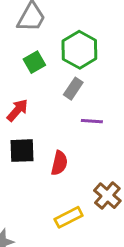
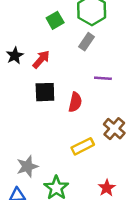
purple line: (92, 121) -> (103, 78), moved

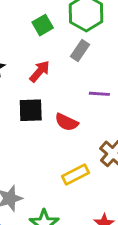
red arrow: (41, 59) -> (40, 71), moved
red semicircle: (75, 102) -> (67, 122), turned 102

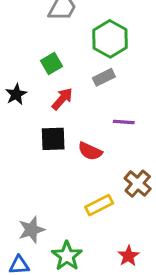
green square: (43, 25) -> (51, 63), moved
gray rectangle: (80, 50) -> (104, 77), turned 30

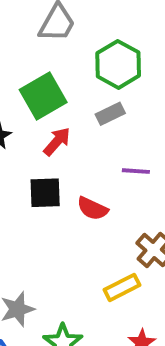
green square: (51, 63) -> (43, 96), size x1.6
yellow rectangle: (99, 205) -> (122, 287), moved

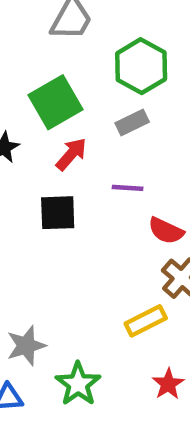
purple line: (136, 171) -> (128, 188), moved
red semicircle: (92, 209) -> (166, 231), moved

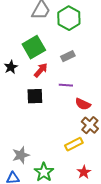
green hexagon: (141, 66) -> (69, 18), moved

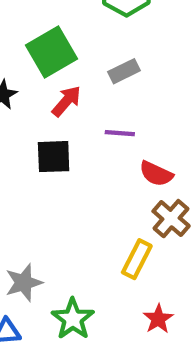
yellow rectangle: (74, 144) -> (137, 259), turned -36

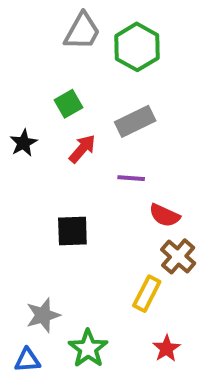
green square: (51, 52) -> (69, 104), size x0.6
gray rectangle: (124, 71) -> (135, 121), size x1.4
black square: (54, 157) -> (72, 231), moved

